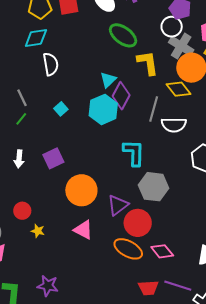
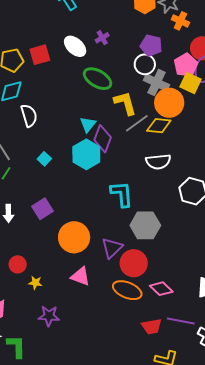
yellow diamond: (178, 89) -> (159, 126), turned -40
gray line: (154, 109) -> (137, 123), moved, turned 45
purple star: (48, 286) -> (49, 316), moved

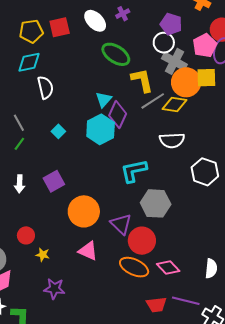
yellow square: (190, 83) -> (206, 78), moved, turned -30
cyan L-shape: (122, 194) -> (134, 171), turned -100
purple triangle: (112, 248) -> (121, 224), turned -35

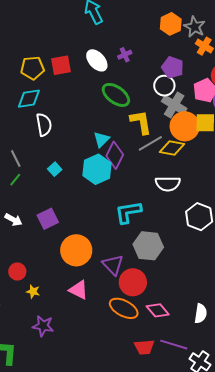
white arrow: (20, 184) -> (13, 220), turned -66

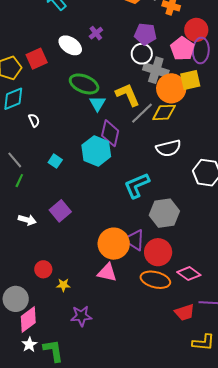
green ellipse: (116, 95) -> (84, 84), moved
white semicircle: (44, 125) -> (34, 120), size x0.6
cyan triangle: (102, 140) -> (97, 103), moved
orange circle: (76, 250) -> (114, 244), moved

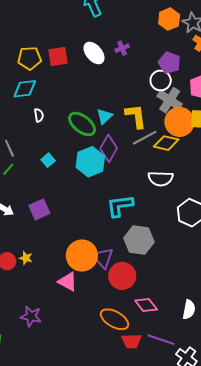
green ellipse: (84, 84) -> (82, 124), moved
orange ellipse: (155, 280) -> (115, 319), moved
yellow star: (63, 285) -> (26, 258), moved

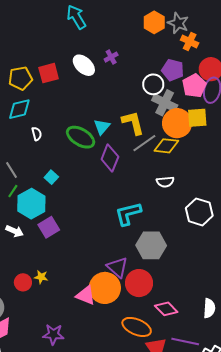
purple pentagon: (169, 63) -> (173, 70), moved
cyan hexagon: (90, 162) -> (31, 204), moved
white semicircle: (161, 179) -> (165, 182), size x0.7
orange circle: (82, 256) -> (105, 288), moved

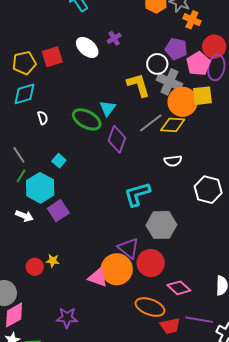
yellow L-shape: (133, 123) -> (138, 85), moved

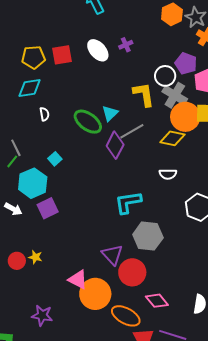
gray line: (151, 123) -> (132, 131), moved
green line: (21, 176) -> (12, 161), moved
orange circle: (117, 269) -> (95, 294), moved

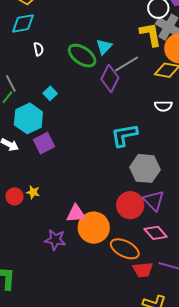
yellow L-shape: (144, 94) -> (151, 34), moved
purple triangle: (112, 255) -> (154, 201), moved
pink triangle: (78, 280) -> (76, 214), turned -30
purple star: (42, 315) -> (55, 240), moved

